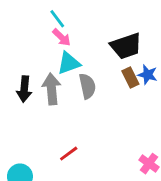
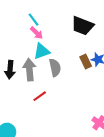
black trapezoid: (126, 46) -> (83, 26), moved, turned 40
red line: (69, 154) -> (40, 96), moved

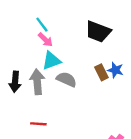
gray semicircle: (55, 68) -> (66, 79), turned -54
red line: (40, 96) -> (38, 124), moved, turned 40

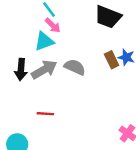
cyan triangle: (51, 61) -> (44, 41), moved
gray arrow: (37, 82) -> (44, 70), turned 65

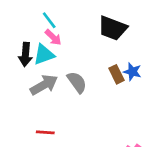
gray semicircle: (75, 67) -> (77, 82), turned 30
black arrow: (21, 70) -> (25, 55), moved

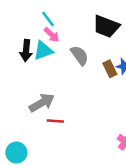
gray semicircle: (77, 82) -> (79, 55), moved
gray arrow: (44, 85) -> (42, 103), moved
red line: (45, 132) -> (55, 121), moved

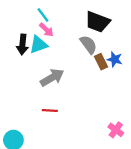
gray semicircle: (79, 55) -> (88, 45), moved
gray arrow: (42, 103) -> (52, 78), moved

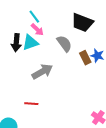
gray semicircle: (88, 45) -> (64, 44), moved
red line: (50, 111) -> (31, 104), moved

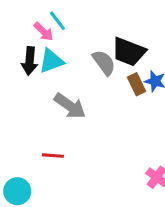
black trapezoid: (82, 23) -> (129, 52), moved
pink arrow: (37, 30) -> (44, 32), moved
gray arrow: (42, 72) -> (70, 106), turned 65

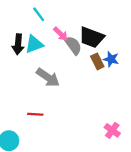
pink arrow: (44, 32) -> (61, 34), moved

